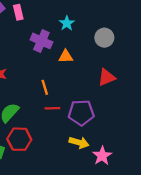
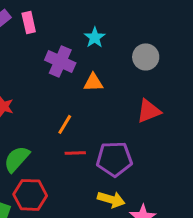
orange line: (45, 87) -> (65, 124), turned 48

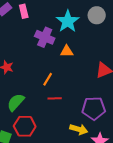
cyan star: (95, 37) -> (68, 21), size x1.6
gray circle: (146, 57) -> (97, 15), moved
purple pentagon: (114, 159) -> (94, 108), moved

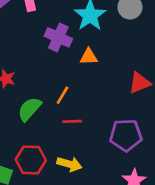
green semicircle: (16, 102) -> (29, 109), moved
yellow arrow: (79, 129) -> (69, 164), moved

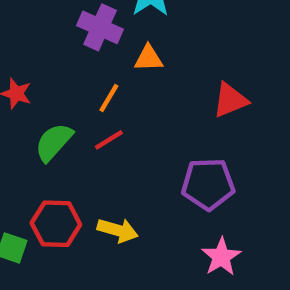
orange line: (63, 95) -> (109, 98), moved
red line: (72, 121) -> (109, 140), moved, turned -30

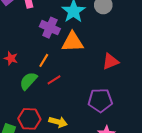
orange triangle: (149, 58) -> (72, 42), size x1.6
orange line: (109, 98) -> (44, 60), moved

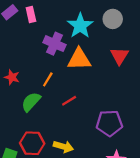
red triangle: (110, 61) -> (119, 56), moved, turned -36
red line: (54, 80) -> (69, 101), moved

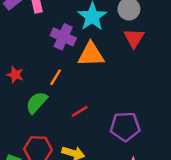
red triangle: (119, 56) -> (134, 38), moved
red line: (69, 101) -> (80, 111), moved

